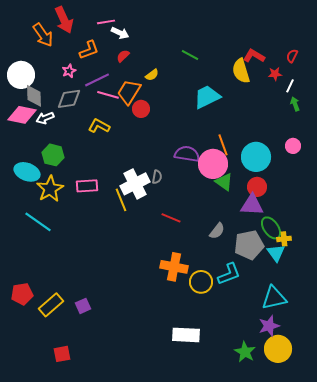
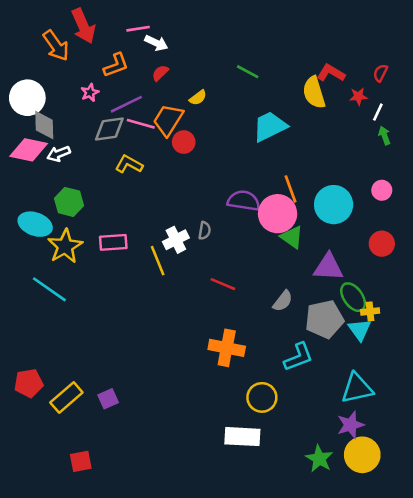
gray diamond: (69, 99) -> (109, 129), moved
white cross: (135, 184) -> (176, 240), size x0.7
red circle: (257, 187) -> (382, 244), moved
yellow circle: (201, 282) -> (262, 397), moved

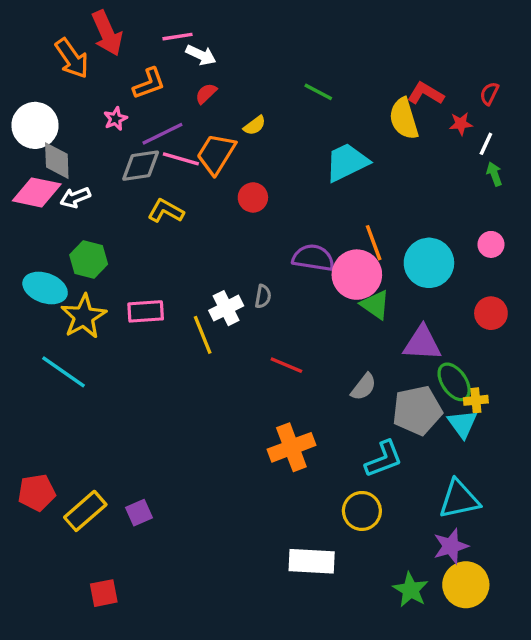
red circle: (184, 142) -> (253, 197), moved
orange cross: (227, 348) -> (291, 447), turned -32
yellow circle: (262, 397) -> (362, 511), moved

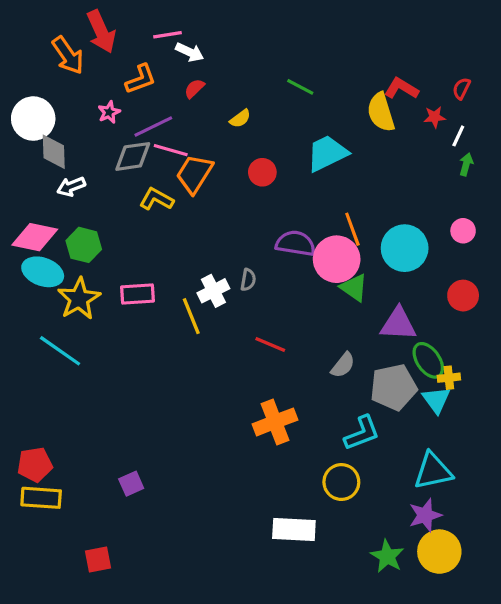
orange trapezoid: (216, 154) -> (194, 174), moved
green arrow: (494, 174) -> (466, 164), turned 35
pink diamond: (37, 192) -> (35, 237), moved
red circle: (253, 197) -> (262, 172), moved
yellow rectangle: (85, 511) -> (41, 498), moved, turned 45

